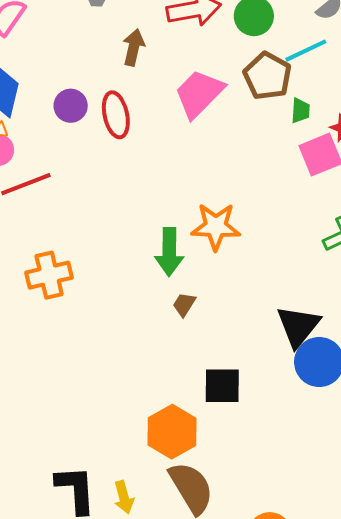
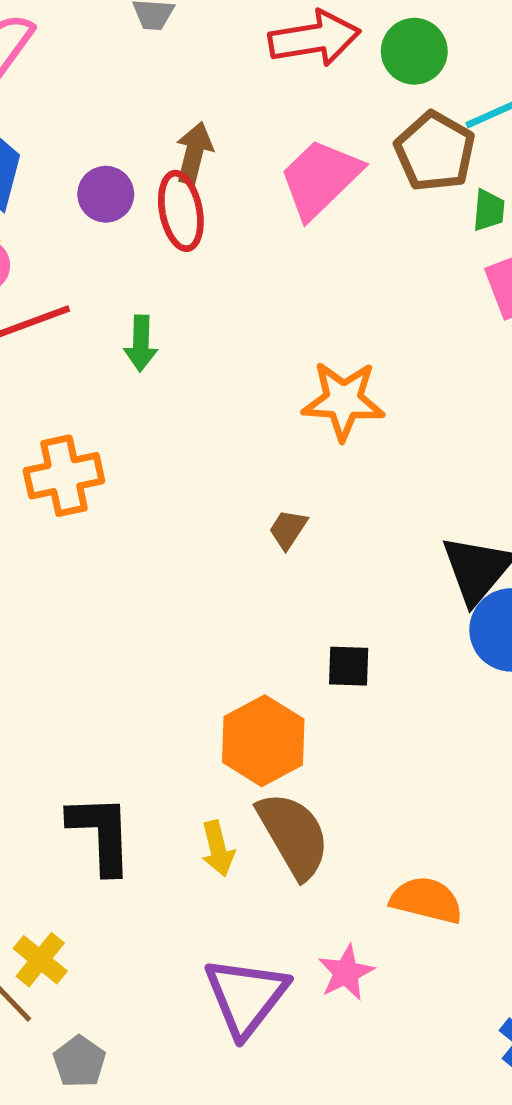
brown arrow: (134, 47) -> (194, 153), moved
green arrow: (169, 252) -> (141, 343), moved, size x0.7
black square: (222, 386) -> (349, 666), size x0.7
yellow arrow: (124, 497) -> (218, 848), moved

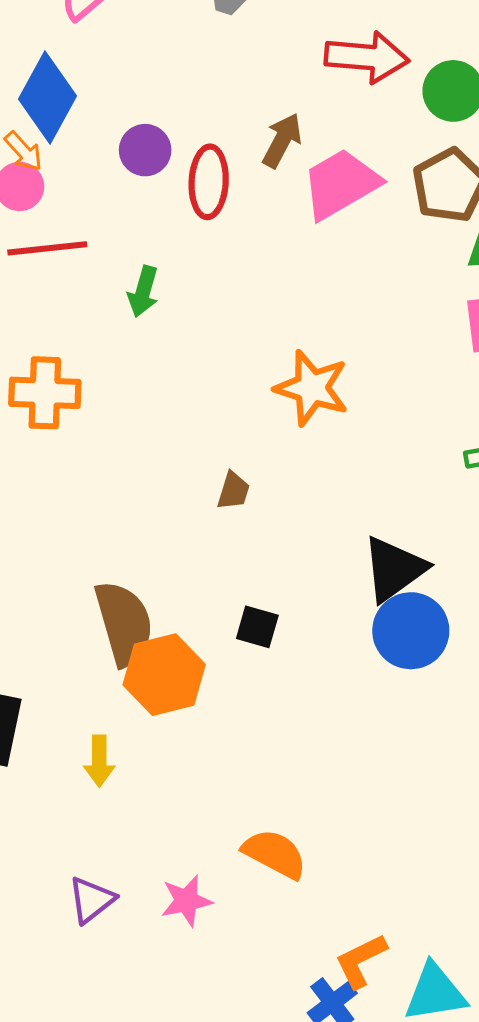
brown arrow: (194, 153) -> (282, 140), moved
brown trapezoid: (288, 529) -> (233, 491), turned 150
brown semicircle: (293, 835) -> (124, 623), moved
purple triangle: (246, 997) -> (92, 900), size x0.6

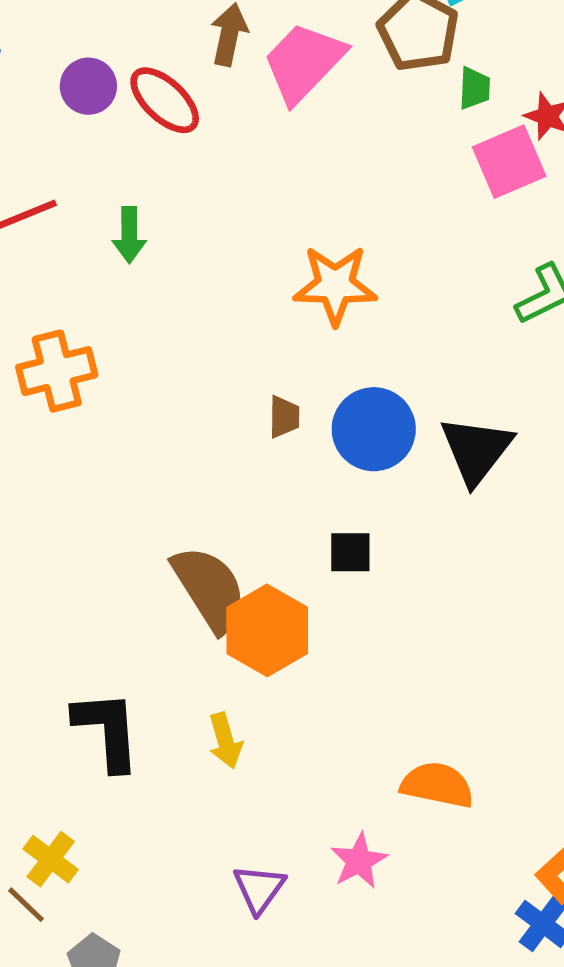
red ellipse: (209, 182) -> (165, 100), turned -34
blue circle: (411, 631) -> (374, 429), moved

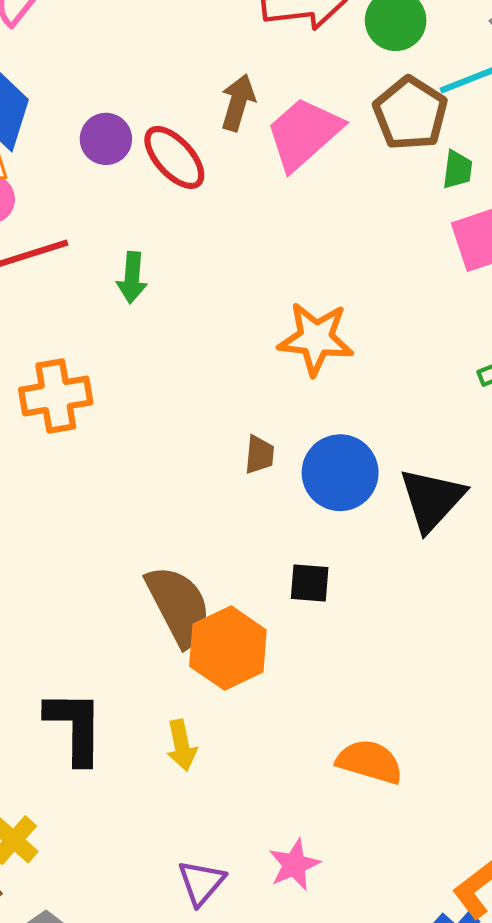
orange semicircle: (437, 785) -> (370, 762), moved

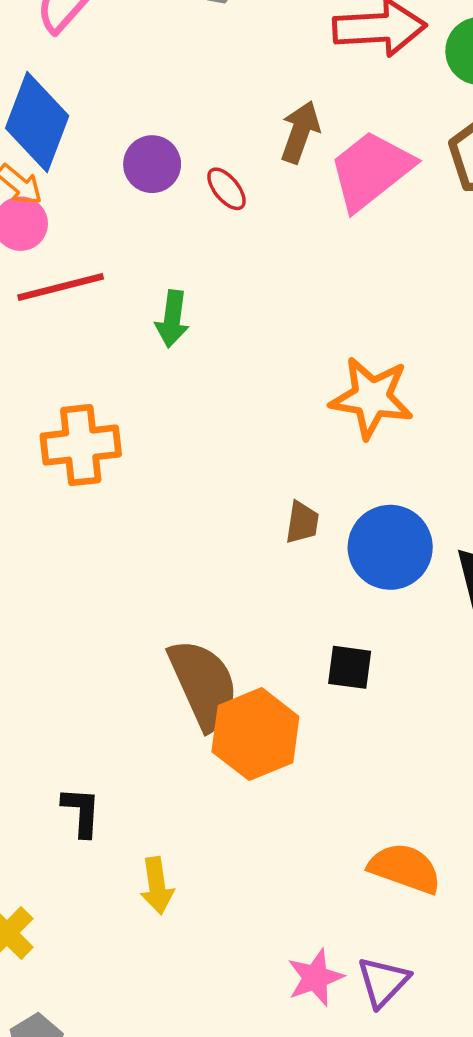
red ellipse: (174, 157) -> (226, 189), size x0.6
black L-shape: (75, 727) -> (81, 812), size x0.6
yellow arrow: (182, 745) -> (157, 886), moved
purple triangle: (201, 883) -> (383, 982), moved

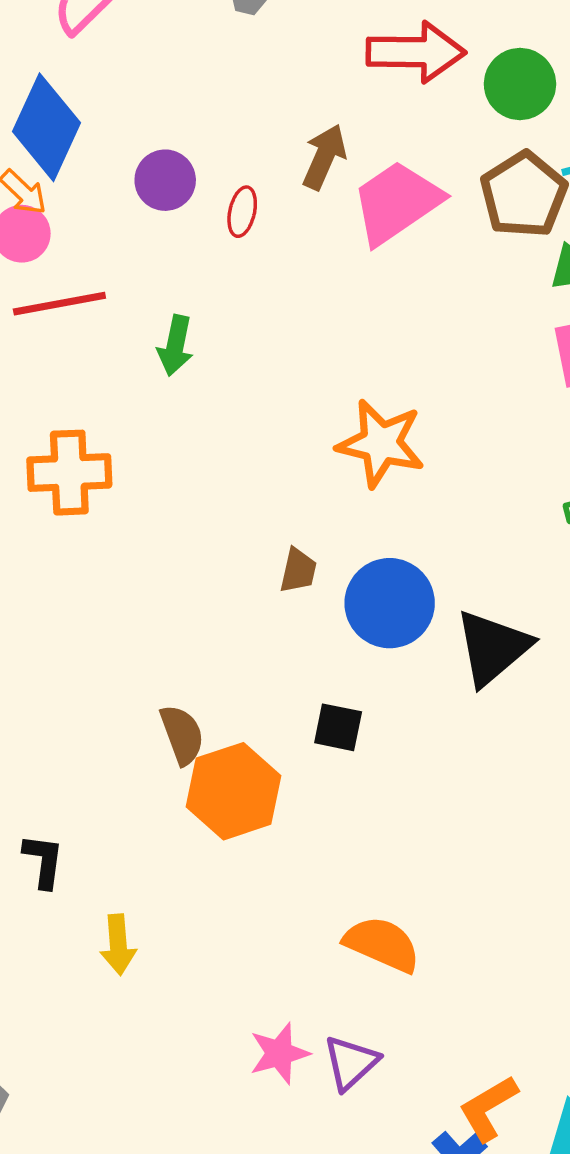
red ellipse: (226, 189) -> (242, 212), turned 48
brown semicircle: (203, 684) -> (182, 735), size x0.6

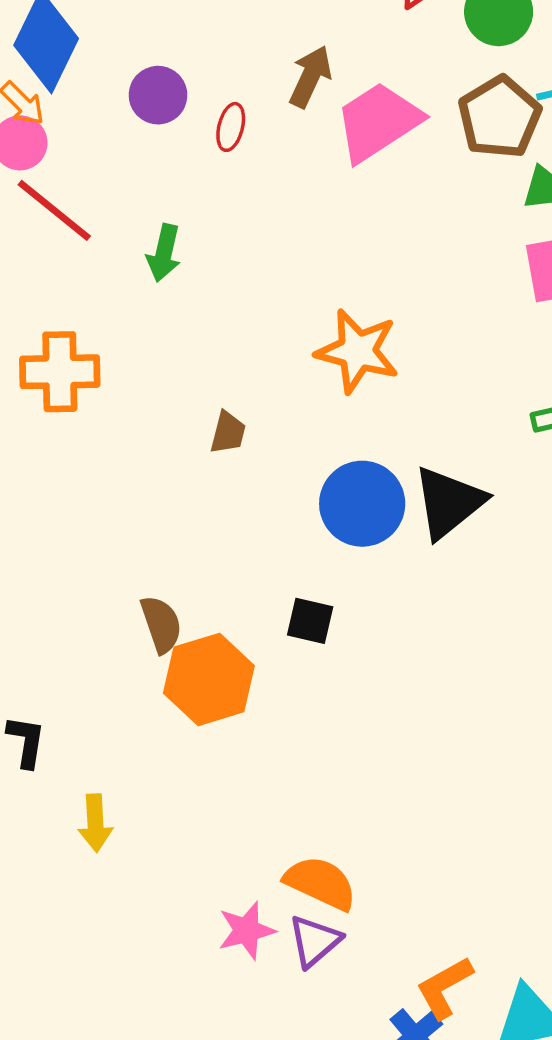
red line: (59, 304) -> (54, 210), turned 48
brown trapezoid: (298, 570) -> (228, 433), moved
black triangle: (493, 648) -> (449, 502), moved
orange semicircle: (382, 944) -> (321, 883), moved

